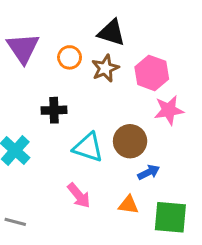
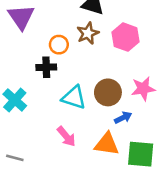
orange circle: (70, 57) -> (59, 45), moved
pink star: (169, 110) -> (143, 89), moved
orange triangle: (128, 205) -> (107, 144), size x1.5

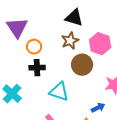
orange circle: (59, 45) -> (34, 47), moved
brown circle: (108, 92) -> (82, 65), moved

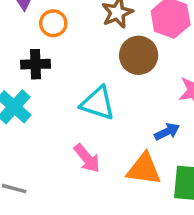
black cross: (37, 68) -> (35, 64), moved

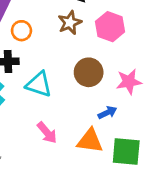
brown circle: (139, 55) -> (89, 72), moved
cyan triangle: (98, 103) -> (39, 84), moved

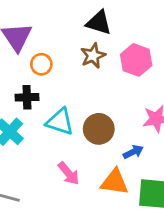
brown circle: (89, 72) -> (99, 129), moved

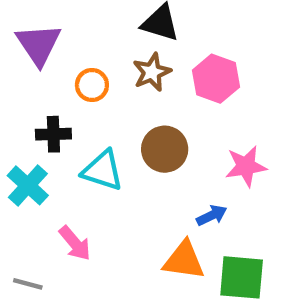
orange circle: (41, 64) -> (92, 85), moved
brown circle: (99, 129) -> (165, 149), moved
pink arrow: (69, 173) -> (75, 243), moved

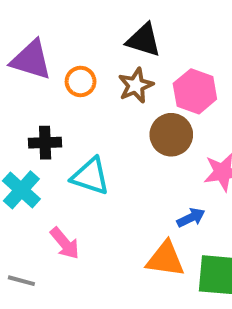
purple triangle: (38, 44) -> (31, 60), turned -39
orange circle: (92, 85) -> (81, 81), moved
brown circle: (165, 149) -> (171, 135), moved

